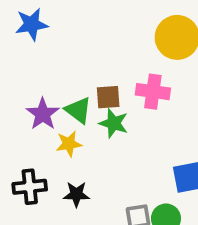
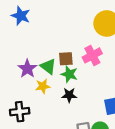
blue star: (32, 24) -> (21, 16), turned 30
pink cross: (153, 92) -> (92, 55), turned -36
black star: (76, 194) -> (69, 95), moved

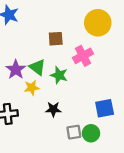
brown square: (66, 59) -> (56, 39), moved
black star: (69, 95) -> (53, 109), moved

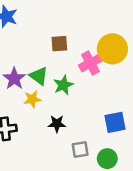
yellow circle: (98, 23) -> (112, 49), moved
green star: (59, 75) -> (63, 85), turned 30
green circle: (91, 133) -> (107, 159), moved

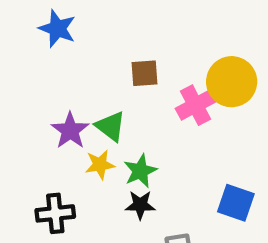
green star: (63, 85) -> (140, 171), moved
blue square: (115, 122) -> (236, 203), turned 30

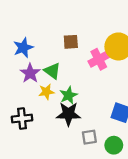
blue star: (57, 29) -> (23, 48), moved, turned 30
black star: (140, 205) -> (68, 114), size x1.5

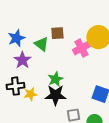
green triangle: (52, 71) -> (41, 44), moved
yellow star: (46, 92) -> (30, 94), moved
black cross: (22, 118) -> (15, 86), moved

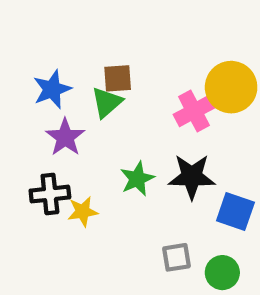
brown square: (57, 33) -> (118, 78), moved
green triangle: (41, 44) -> (107, 102), turned 42
black star: (55, 95) -> (192, 177), moved

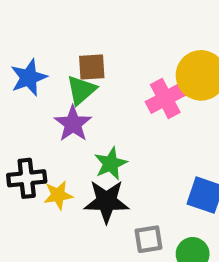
purple star: (65, 137) -> (73, 124), moved
black star: (192, 177) -> (106, 201), moved

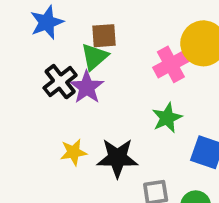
blue star: (29, 77) -> (47, 22), moved
green star: (111, 164) -> (167, 118), moved
black cross: (27, 178) -> (60, 82), moved, turned -32

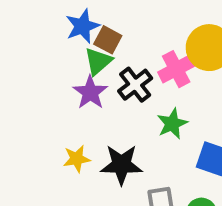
blue star: (47, 22) -> (82, 26), moved
brown square: (104, 36) -> (108, 40), turned 32
black cross: (60, 82) -> (135, 85), moved

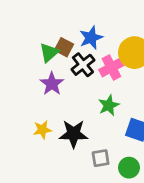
blue star: (82, 26) -> (91, 38), moved
green triangle: (98, 61) -> (49, 53), moved
black cross: (135, 85) -> (83, 65), moved

